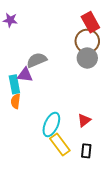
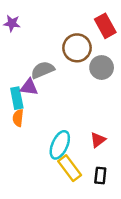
brown circle: (87, 41) -> (77, 48), moved

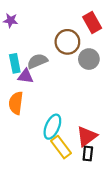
cyan rectangle: (17, 98) -> (15, 63), moved
orange semicircle: (18, 118) -> (16, 103), size x1.5
red triangle: (98, 140) -> (87, 136), moved, size x1.5

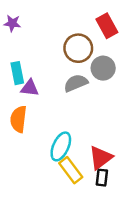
gray semicircle: (37, 61) -> (76, 83), moved

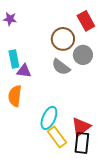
gray semicircle: (76, 83) -> (61, 67), turned -120
black rectangle: (102, 178) -> (82, 143), size x1.5

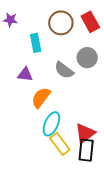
brown circle: (63, 39) -> (61, 23), moved
cyan rectangle: (14, 59) -> (36, 43), moved
orange semicircle: (15, 96) -> (41, 98), moved, turned 30

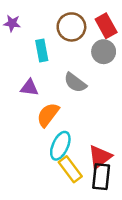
gray circle: (87, 58) -> (104, 52), moved

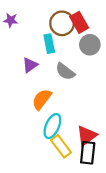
red rectangle: (106, 26) -> (79, 22), moved
cyan rectangle: (42, 50) -> (49, 44), moved
purple triangle: (29, 88) -> (30, 65), moved, turned -42

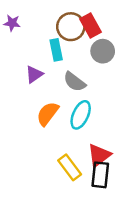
cyan ellipse: (52, 126) -> (81, 115), moved

